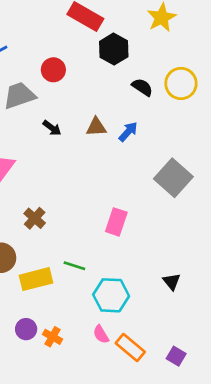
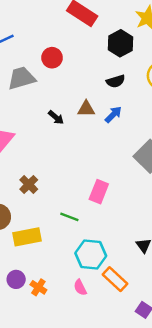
black hexagon: (114, 49) -> (120, 43), moved
black semicircle: (142, 87) -> (116, 81), moved, turned 126
black arrow: (52, 128) -> (56, 117), moved
green line: (74, 266) -> (69, 217), moved
orange rectangle: (130, 347) -> (115, 279), moved

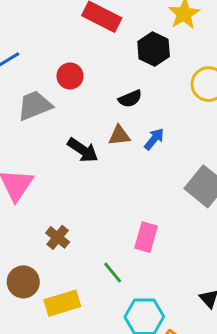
black semicircle: (116, 81) -> (130, 99), moved
black arrow: (56, 117) -> (83, 150), size x1.5
green line: (69, 217) -> (113, 272), turned 36

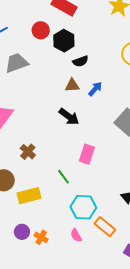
black hexagon: (154, 49) -> (64, 41), moved
red circle: (70, 76) -> (41, 30), moved
black arrow: (83, 150) -> (69, 117), moved

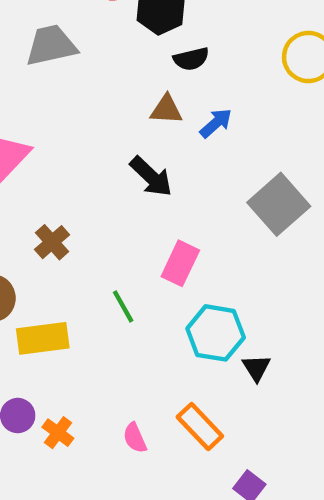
cyan hexagon: (83, 207) -> (216, 333), moved

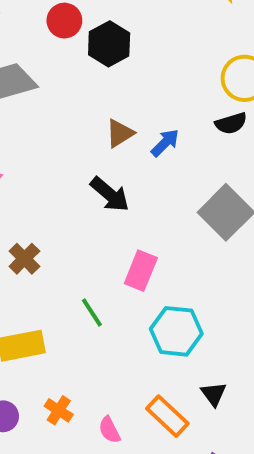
black semicircle: (191, 59) -> (231, 123), moved
brown triangle: (166, 110) -> (120, 133), turned -32
black triangle: (256, 368) -> (214, 394), moved
orange cross: (58, 433) -> (59, 410), moved

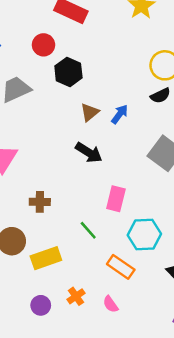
black hexagon: (109, 44) -> (68, 72), moved
brown cross: (24, 259) -> (40, 202), turned -36
orange cross: (59, 410) -> (76, 296), turned 30
orange rectangle: (167, 416) -> (121, 267), moved

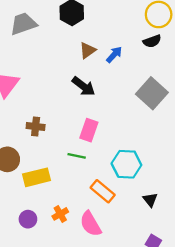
pink rectangle: (116, 199) -> (89, 130), moved
green line: (88, 230) -> (77, 156), turned -42
pink semicircle: (111, 304) -> (91, 224), size x1.6

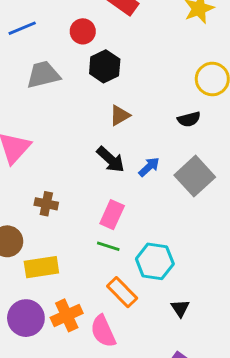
black semicircle: (152, 41) -> (189, 119), moved
blue arrow: (114, 55) -> (149, 167), moved
green line: (77, 156) -> (108, 246), moved
orange cross: (60, 214) -> (67, 315), size x1.5
purple circle: (28, 219) -> (26, 318), size x1.6

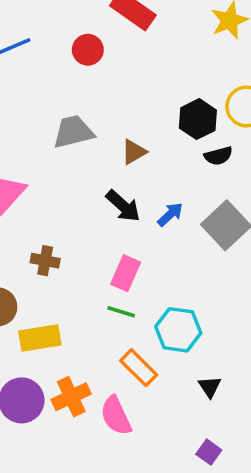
black hexagon: (105, 66) -> (198, 119), moved
gray trapezoid: (43, 75) -> (73, 132), moved

